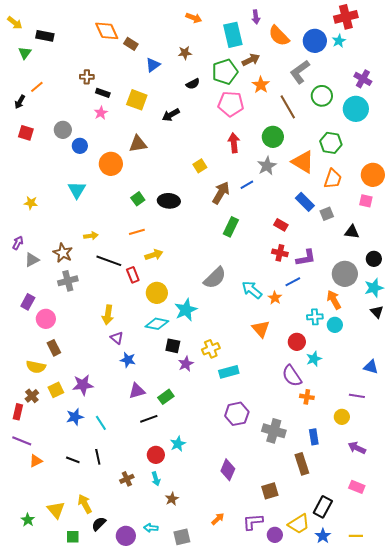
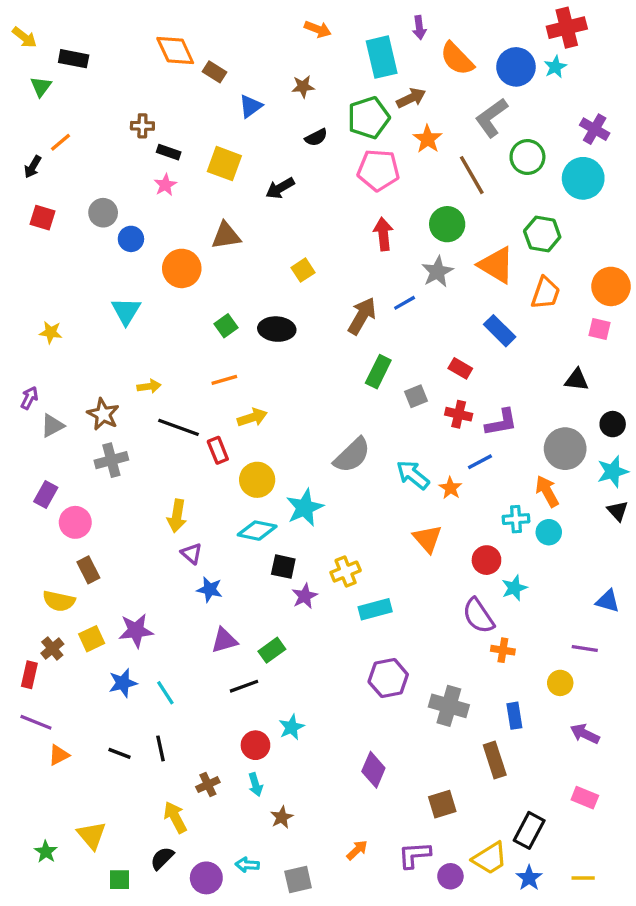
yellow square: (200, 166) -> (303, 270), moved
gray square: (327, 214) -> (416, 396), moved
yellow arrow: (85, 504) -> (175, 817), moved

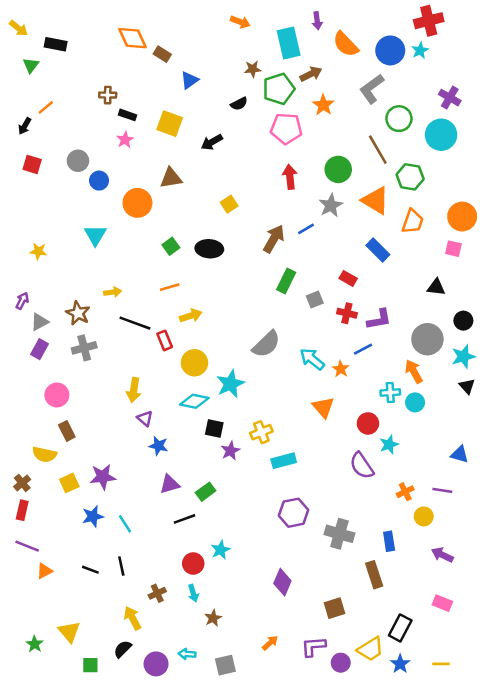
brown star: (303, 87) -> (253, 69), moved
brown line: (472, 175) -> (378, 150), moved
purple rectangle: (46, 495) -> (40, 349), moved
brown cross: (52, 649) -> (22, 483), moved
orange cross: (503, 650) -> (405, 492), moved, turned -35

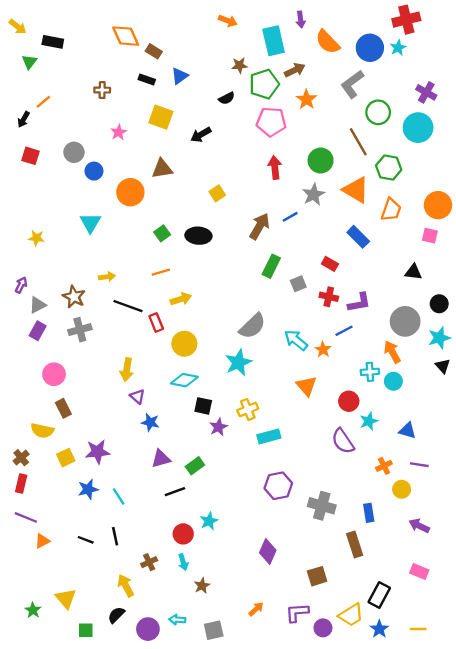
black rectangle: (128, 115) -> (147, 79), moved
cyan star: (230, 384) -> (238, 362), moved
blue triangle: (460, 454) -> (407, 431), moved

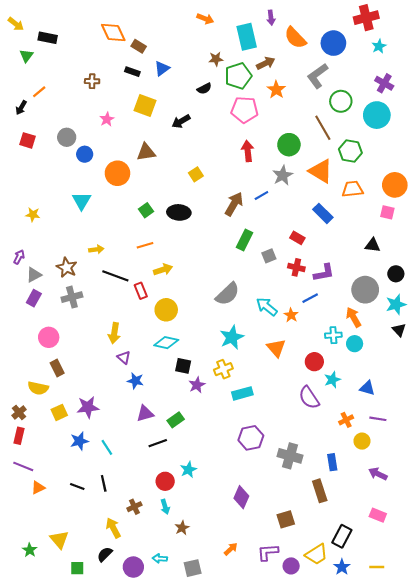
cyan star: (398, 48) -> (379, 46), moved
orange trapezoid: (391, 210) -> (352, 189), turned -115
cyan star: (238, 362) -> (232, 337), moved

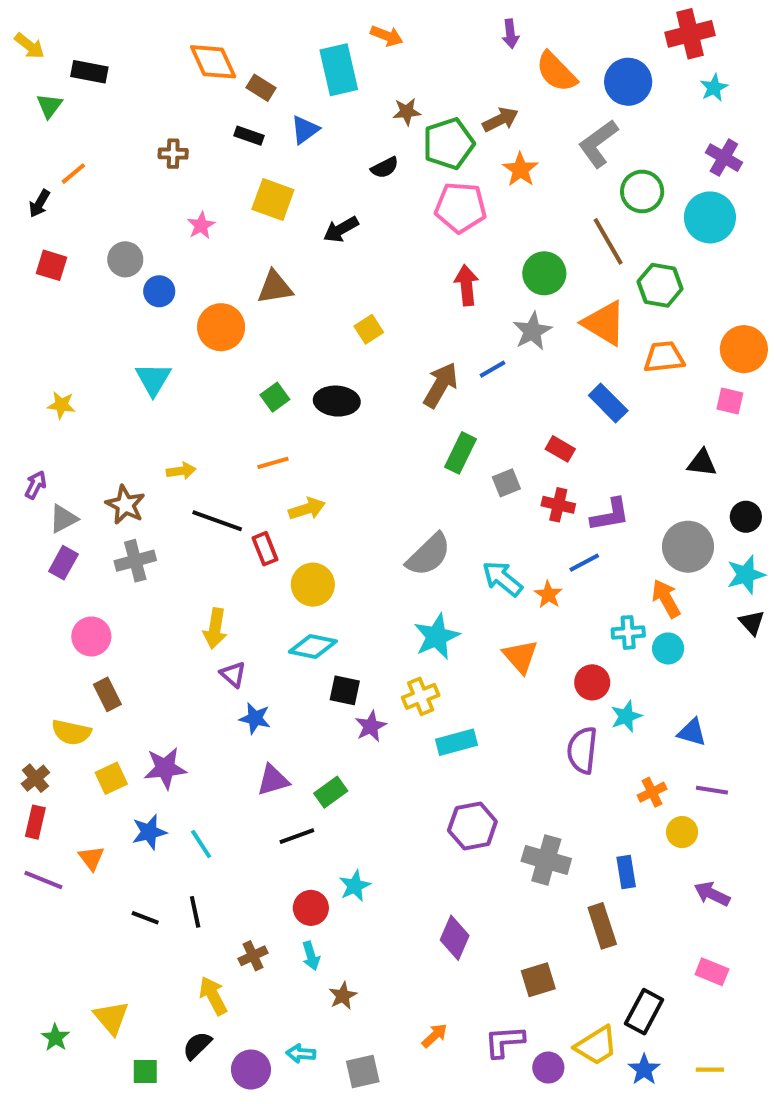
cyan rectangle: (247, 37) -> (339, 70), moved
purple semicircle: (309, 398) -> (582, 750), turned 40
orange triangle: (38, 488) -> (91, 858), moved, turned -40

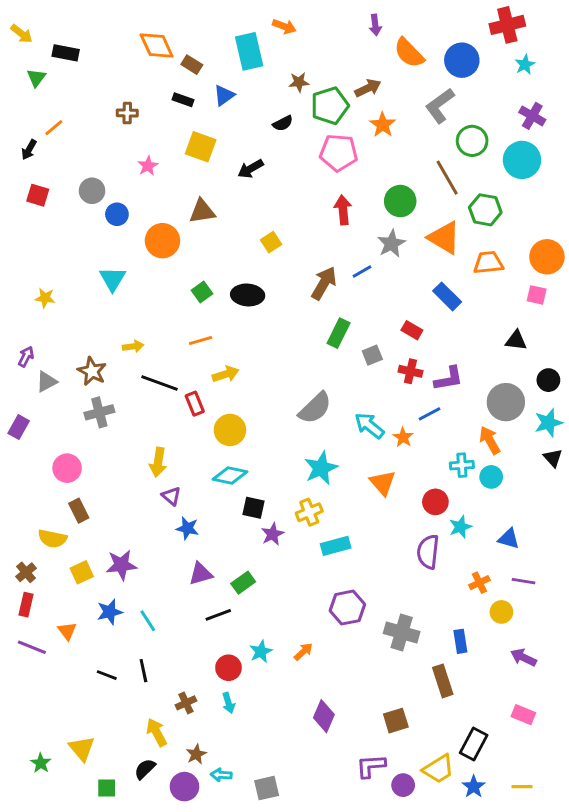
purple rectangle: (63, 563) -> (19, 427), moved
purple diamond: (455, 938) -> (324, 716), moved
brown star: (343, 996) -> (196, 754), moved
orange arrow: (435, 1036) -> (303, 652), moved

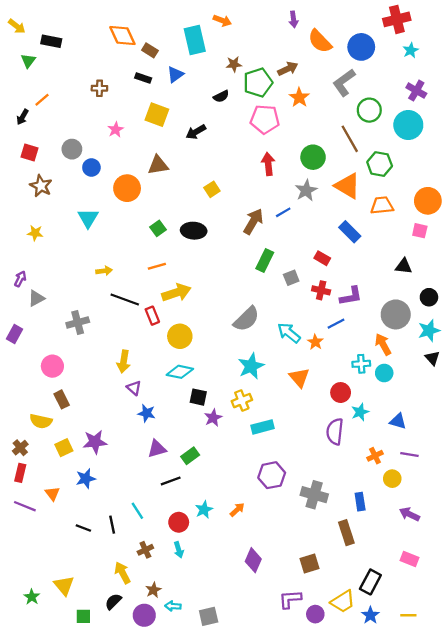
brown star: (92, 371) -> (41, 186), moved
yellow arrow: (226, 374) -> (176, 293), size x1.4
cyan line: (148, 621) -> (137, 511), moved

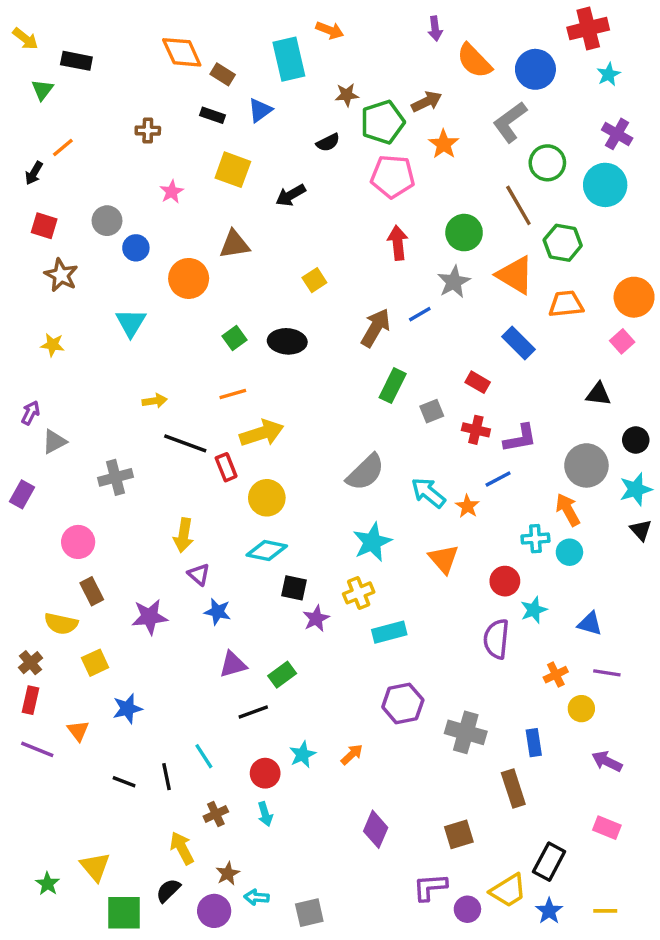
pink square: (420, 231) -> (622, 341), turned 35
purple star: (95, 442) -> (150, 617), moved
green square: (83, 616) -> (124, 913), size x1.6

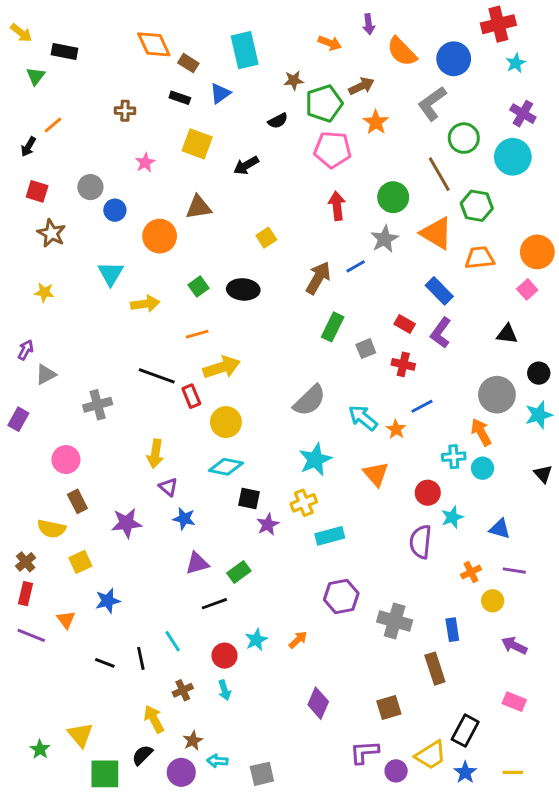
orange arrow: (330, 30) -> (330, 43), moved
yellow arrow: (155, 401) -> (145, 304), moved, size x1.4
purple L-shape: (520, 438) -> (441, 333), moved, turned 136
black triangle: (641, 530) -> (543, 474), moved

